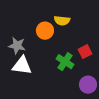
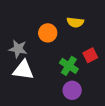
yellow semicircle: (62, 21) -> (75, 22), moved
purple circle: (88, 85) -> (72, 90), moved

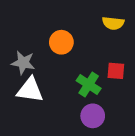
yellow semicircle: (75, 22) -> (113, 23), moved
red square: (90, 55) -> (116, 71), turned 32

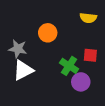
white triangle: (30, 90) -> (23, 70), turned -35
purple circle: (93, 116) -> (81, 82), moved

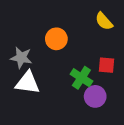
yellow semicircle: (88, 18) -> (104, 21), turned 42
white triangle: (23, 70) -> (28, 83), turned 35

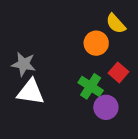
orange circle: (56, 39) -> (96, 43), moved
red square: (106, 65) -> (119, 72), turned 36

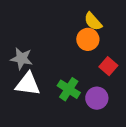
yellow semicircle: (116, 24) -> (93, 21), moved
green cross: (91, 86) -> (69, 89), moved

